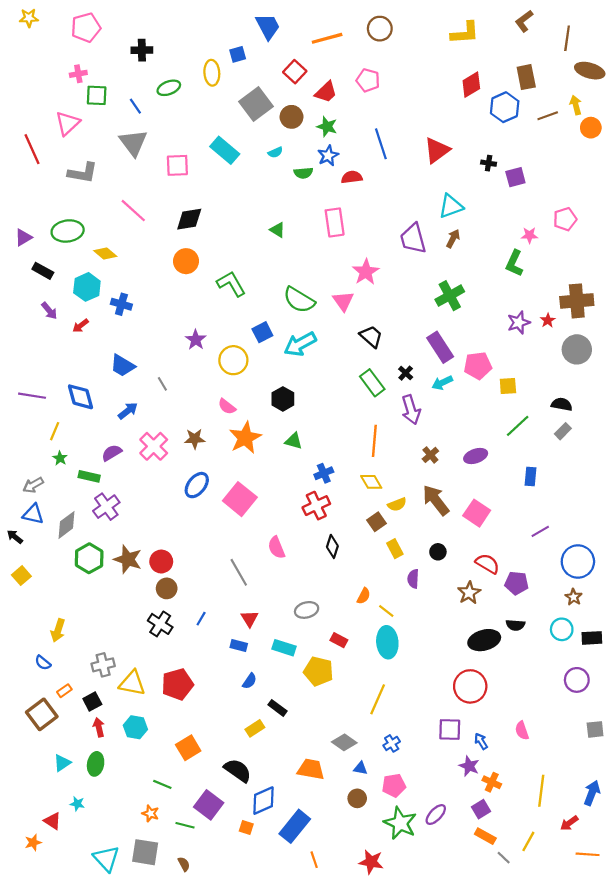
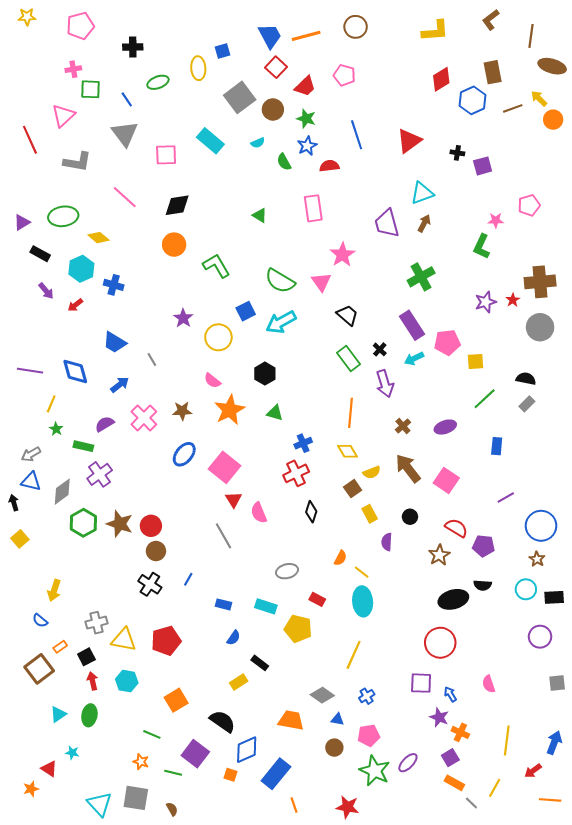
blue trapezoid: (268, 26) -> (270, 36), moved
yellow arrow: (576, 105) -> (539, 98), turned -30
green semicircle: (303, 173) -> (284, 162), turned 66
black arrow: (15, 537) -> (14, 503), turned 35
red triangle: (250, 619) -> (234, 500), moved

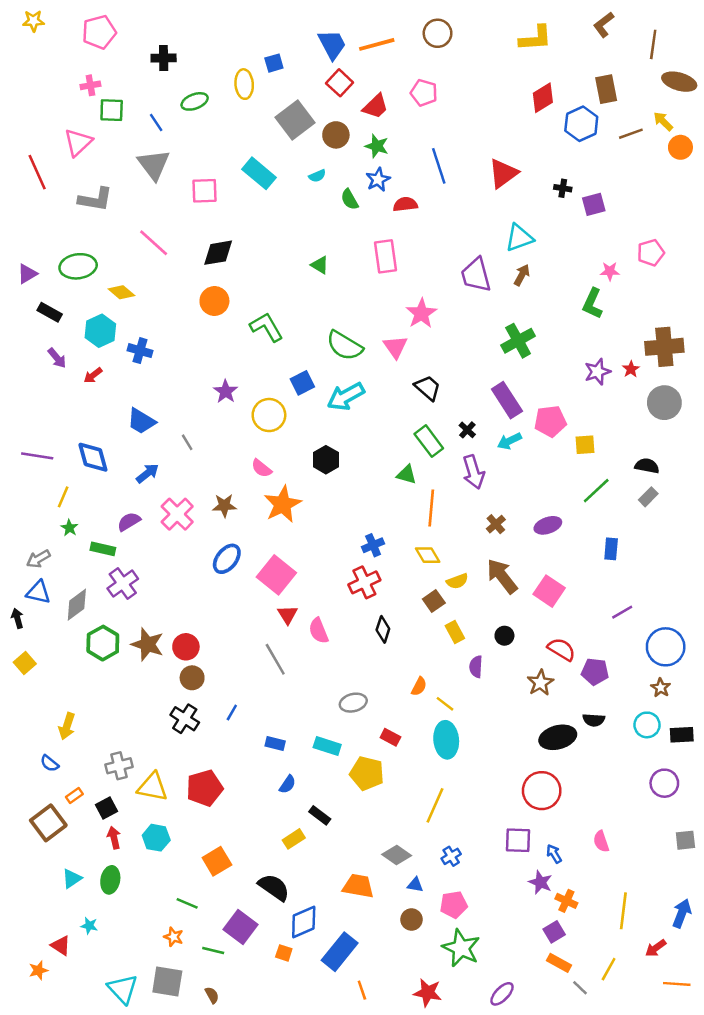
green triangle: (275, 413) -> (407, 475), moved
purple ellipse: (408, 763) -> (502, 994), moved

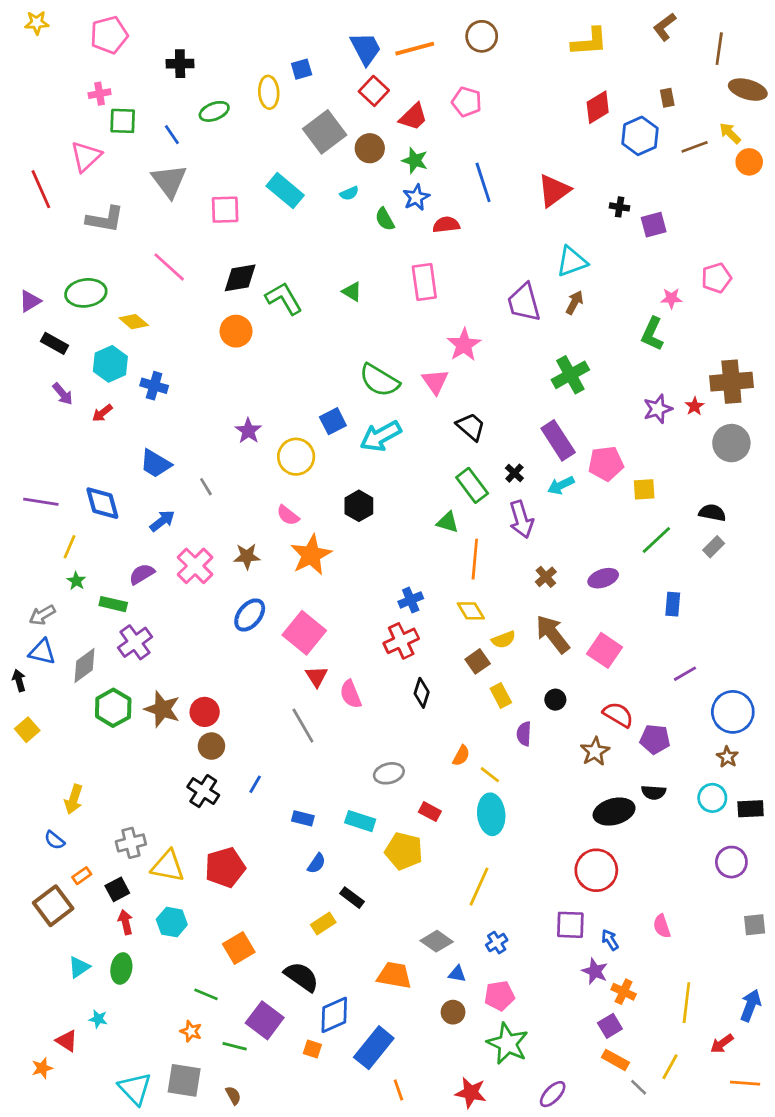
brown rectangle: (606, 89) -> (667, 98), size x0.6
green L-shape: (266, 327) -> (284, 298), moved

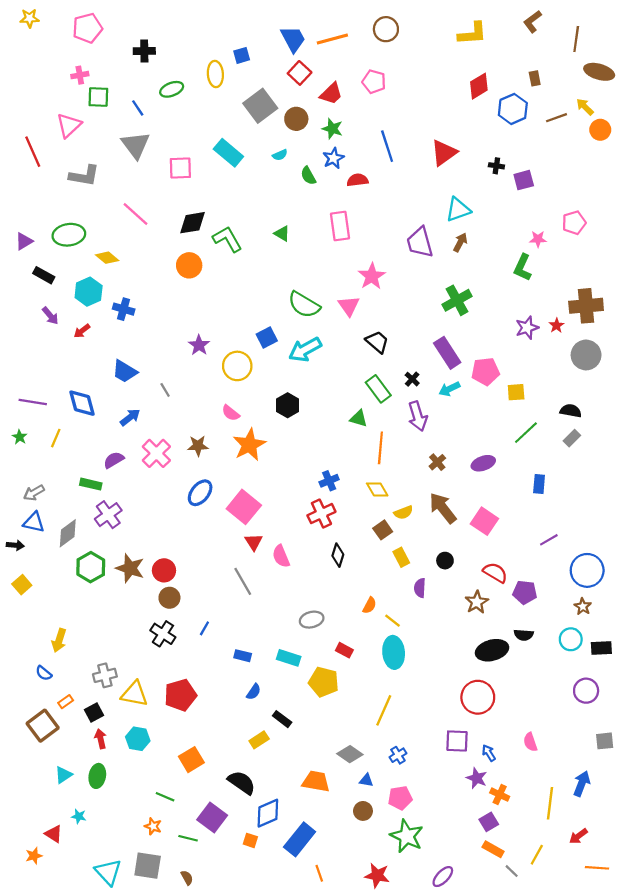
green star: (76, 581) -> (20, 437), moved
black arrow: (19, 681) -> (15, 545), turned 112
blue arrow: (751, 1005) -> (582, 784), moved

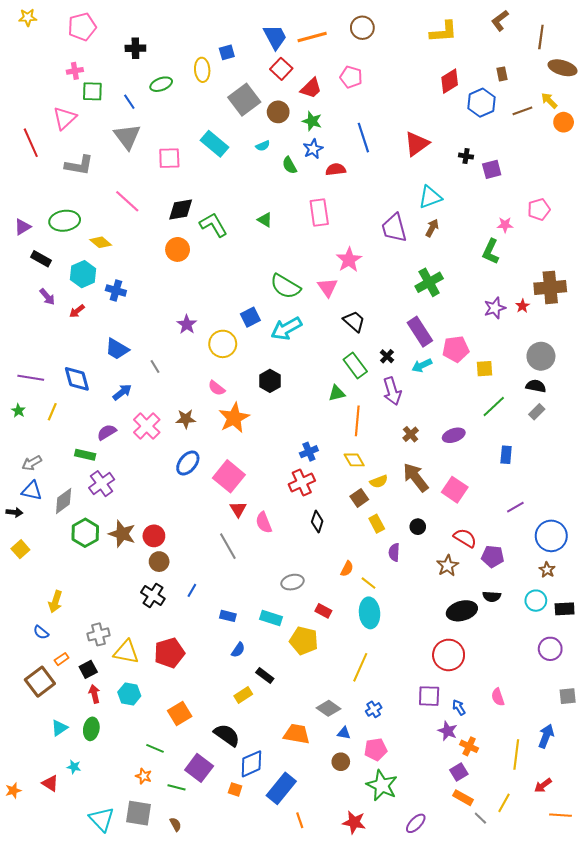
gray circle: (586, 355) -> (541, 356), moved
green triangle: (359, 418) -> (337, 393), turned -30
orange star: (34, 856) -> (13, 790), moved

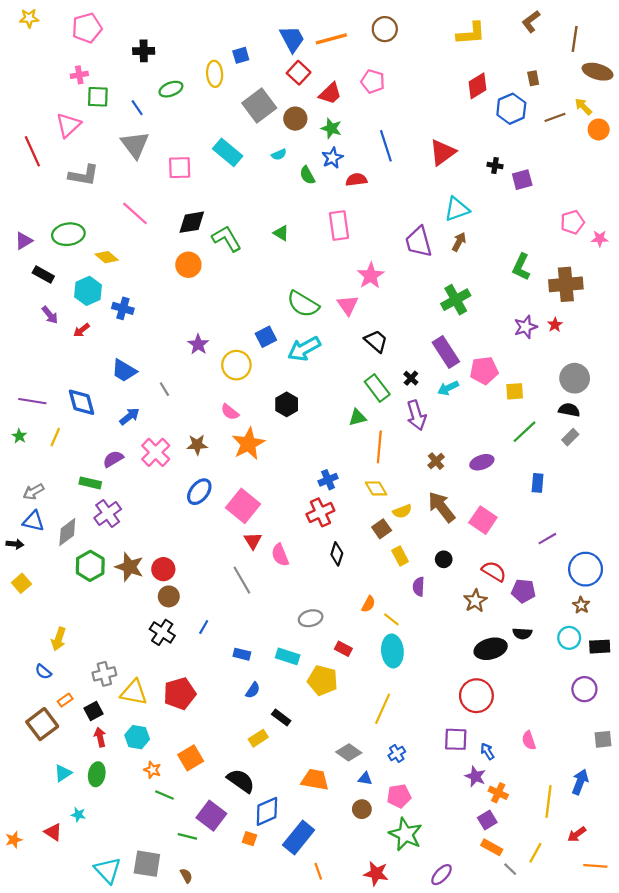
pink star: (505, 225) -> (600, 239), moved
brown cross: (550, 287) -> (566, 284), moved
orange star: (144, 776) -> (152, 770), moved

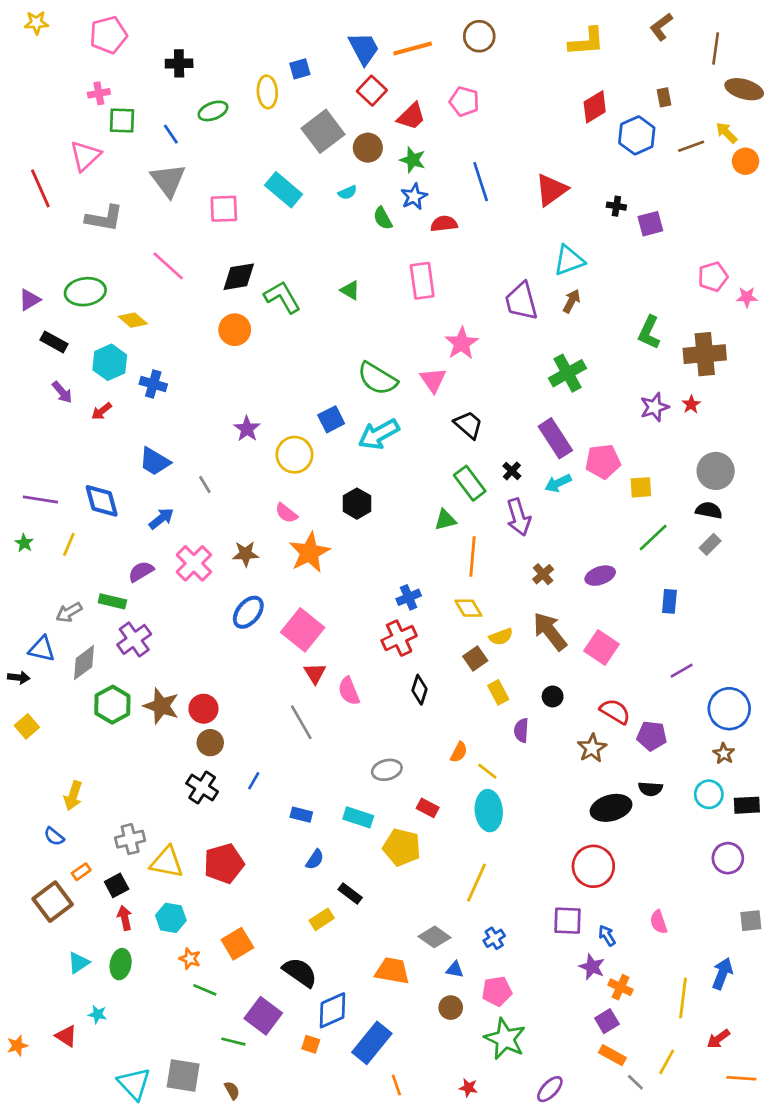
gray arrow: (33, 492) -> (69, 612), moved
red star: (376, 874) -> (468, 1088), size x0.6

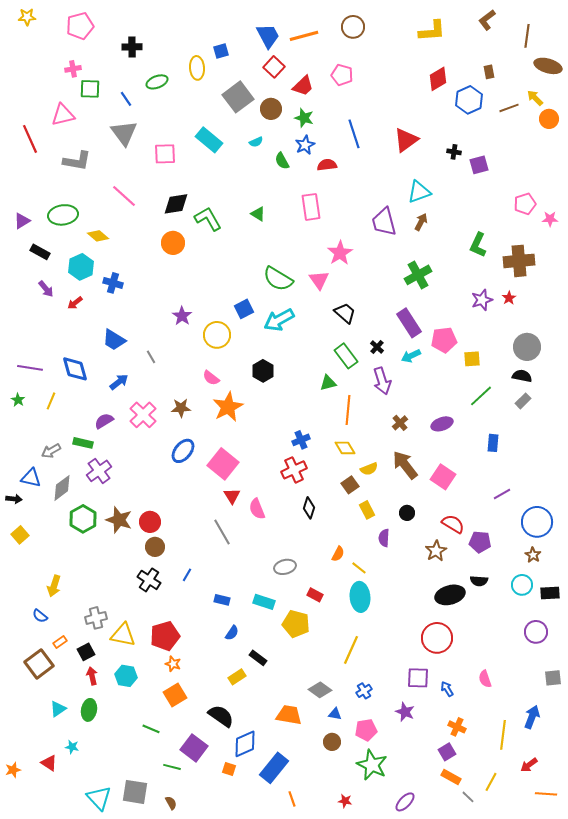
pink triangle: (85, 156) -> (63, 115), turned 30
orange star: (190, 959) -> (173, 664), moved
purple star: (592, 967) -> (405, 712), moved

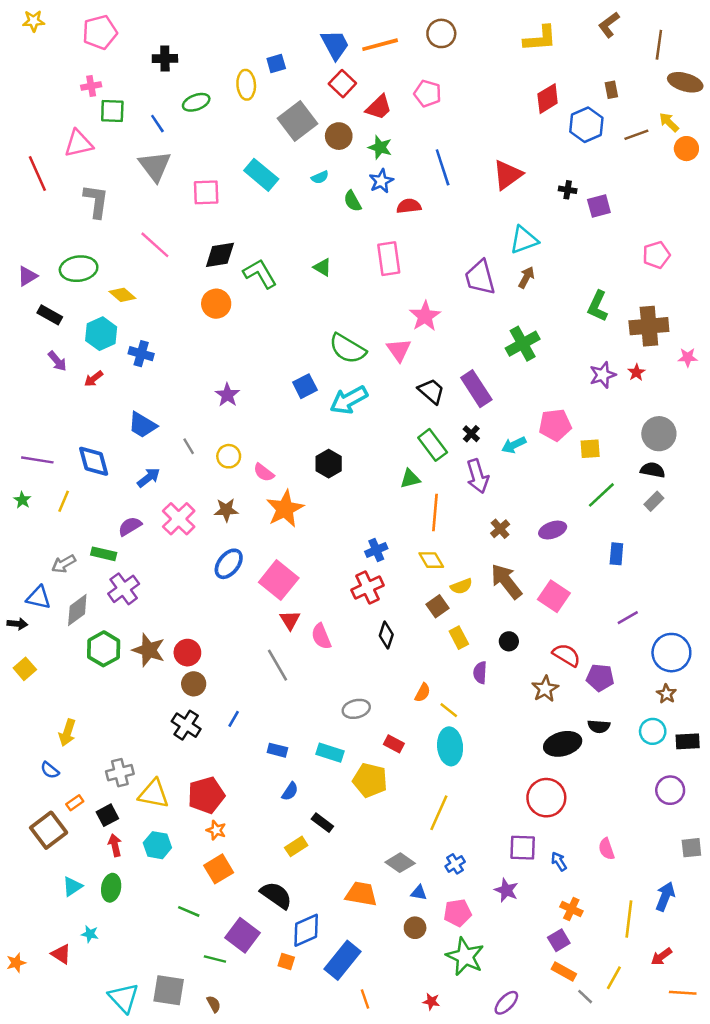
gray L-shape: (77, 161) -> (96, 201), turned -92
pink star: (550, 219) -> (688, 357), moved
purple rectangle: (409, 323) -> (476, 389), moved
yellow circle: (217, 335) -> (229, 456), moved, size x0.7

